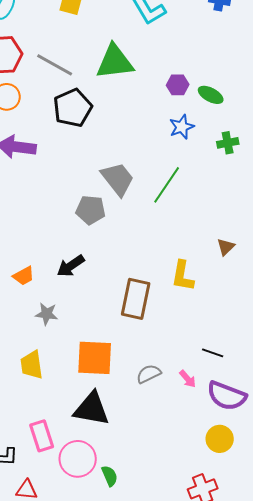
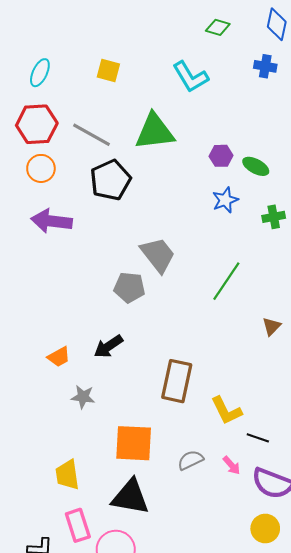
green line: (167, 185) -> (226, 281), moved
yellow L-shape: (183, 276) -> (226, 411), moved, turned -36
yellow trapezoid: (32, 365) -> (67, 475), moved

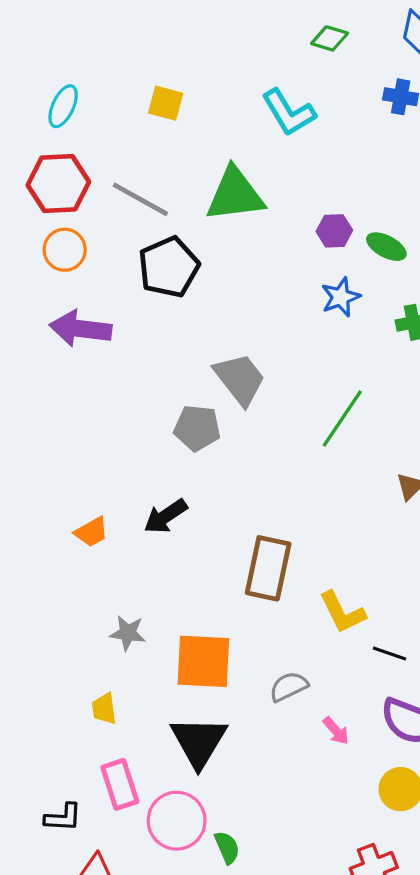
gray star: (83, 397) -> (128, 633), moved
pink arrow: (232, 465) -> (336, 731), moved
yellow trapezoid: (67, 475) -> (104, 709), size x0.7
black triangle: (130, 497) -> (199, 742), turned 51

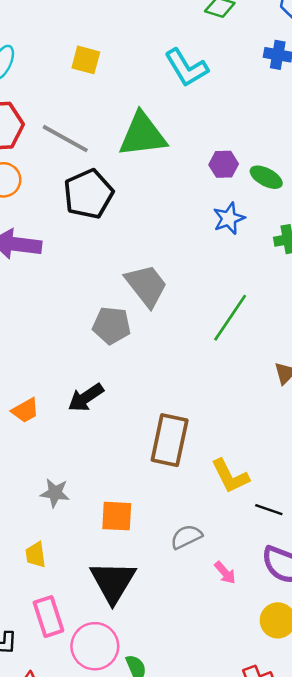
orange square: (203, 661) -> (117, 516), size x0.7

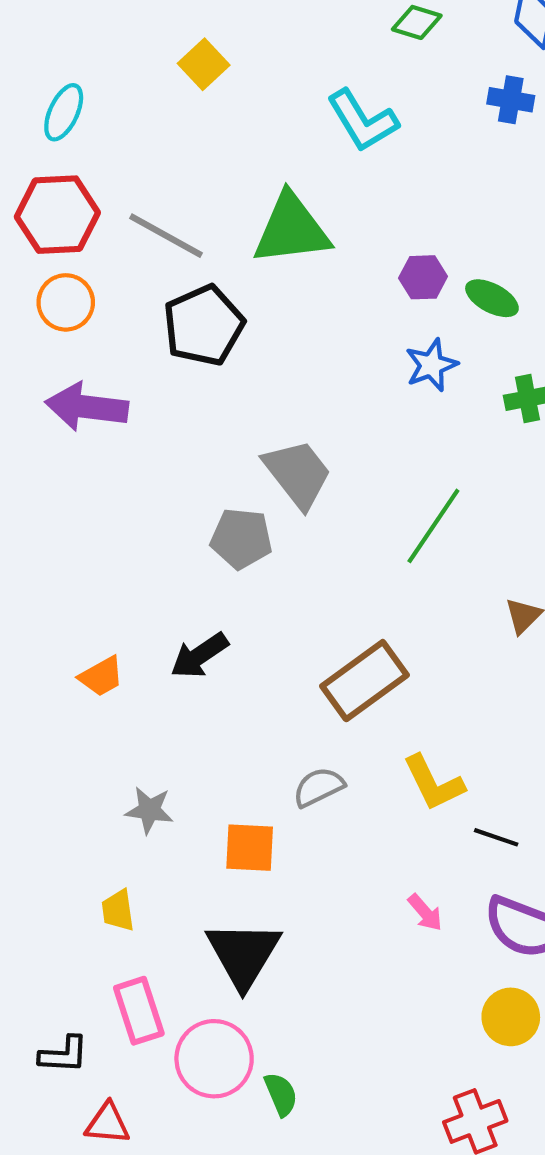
yellow square: (86, 60) -> (204, 64), moved, turned 32
brown rectangle: (170, 440) -> (365, 681), moved, turned 42
gray semicircle: (186, 537) -> (319, 787), moved
pink arrow: (225, 573) -> (425, 912), moved

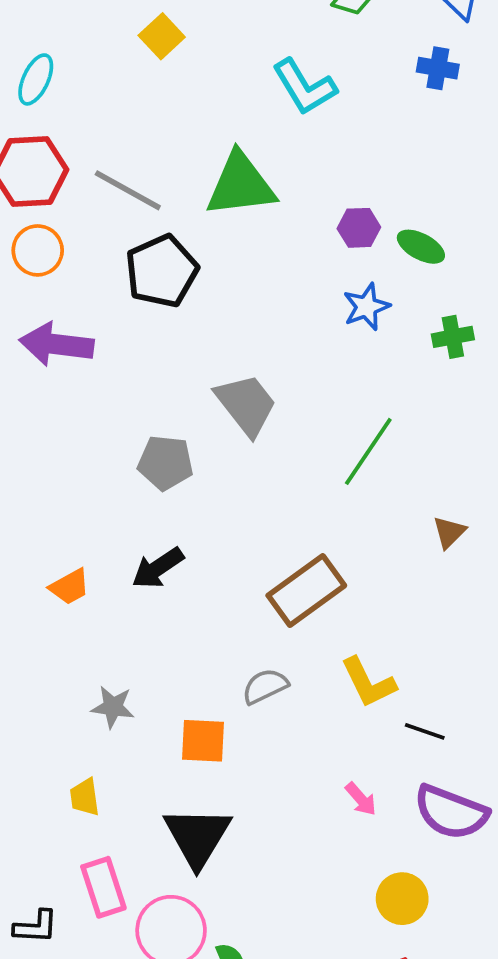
gray pentagon: (241, 538) -> (165, 463), moved
yellow circle: (511, 1017) -> (402, 899), moved

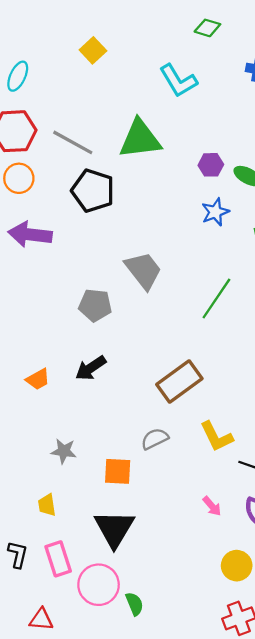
black pentagon: (162, 271) -> (93, 191), turned -30
black L-shape: (36, 927) -> (18, 554), moved, turned -80

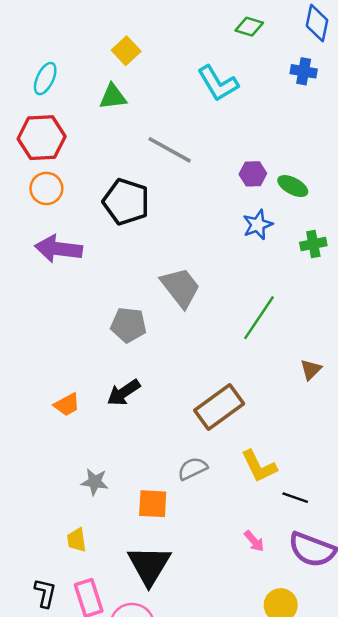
green triangle: (140, 139) -> (113, 97), moved, size x0.6
gray line: (73, 142) -> (170, 150), moved

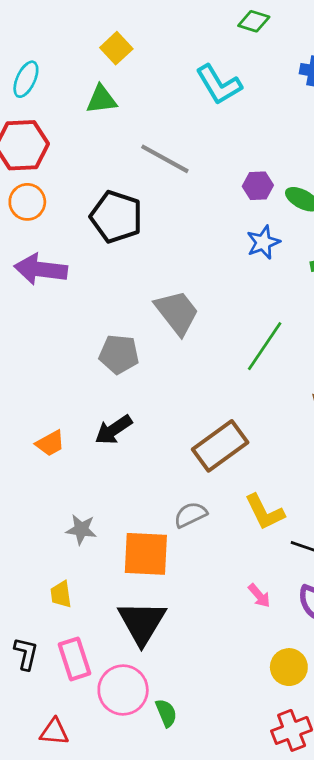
orange square: (153, 504) -> (146, 554), size x1.4

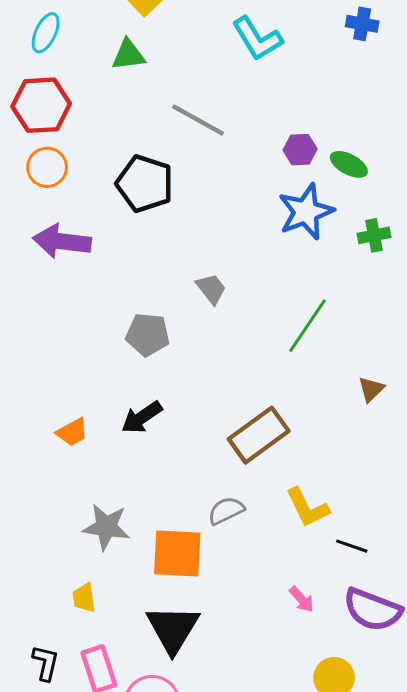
blue star: (263, 242) -> (306, 212), size x1.5
gray trapezoid: (177, 312) -> (211, 289), size x0.6
gray star: (81, 530) -> (106, 527), size x1.4

